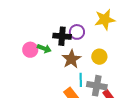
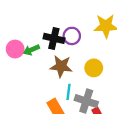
green arrow: (44, 48) -> (31, 50), turned 128
brown star: (71, 59) -> (61, 66), turned 30

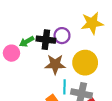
green arrow: (31, 50) -> (27, 42), moved
yellow circle: (94, 68) -> (85, 63), size x1.5

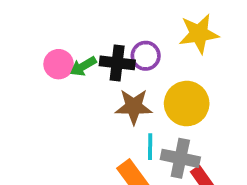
pink circle: (11, 53) -> (59, 64), moved

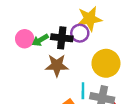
yellow star: (199, 34) -> (89, 19), moved
brown star: (134, 107) -> (57, 65), moved

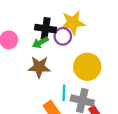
black cross: (62, 38) -> (46, 29), moved
green arrow: (40, 40) -> (40, 42), moved

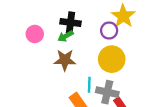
yellow star: (73, 23) -> (123, 16), moved, turned -30
purple circle: (63, 36) -> (109, 30), moved

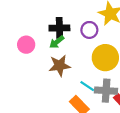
purple circle: (109, 30) -> (89, 30), moved
cyan line: (89, 85) -> (87, 86), turned -49

